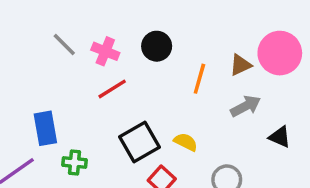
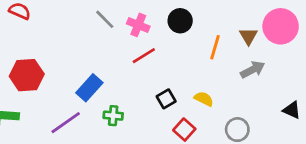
brown triangle: (240, 65) -> (248, 36), turned -36
blue rectangle: (45, 128) -> (89, 88), turned 52
black triangle: (280, 137) -> (292, 110), moved
black square: (140, 142) -> (166, 99), size x0.6

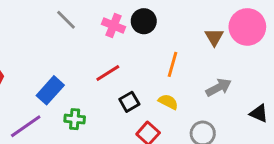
pink cross: (138, 25) -> (114, 26), moved
orange line: (215, 47) -> (173, 64), moved
red line: (144, 56) -> (108, 73), moved
gray arrow: (253, 70) -> (219, 87), moved

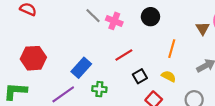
pink cross: (114, 26) -> (114, 21), moved

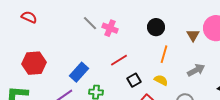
black circle: (150, 17) -> (156, 27), moved

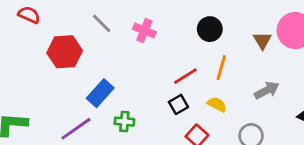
gray line: (90, 23) -> (102, 23), moved
red line: (119, 60) -> (186, 76), moved
red hexagon: (34, 63) -> (65, 52), moved

